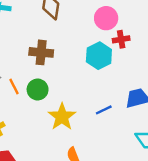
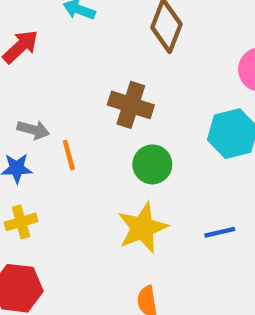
green circle: (38, 89) -> (152, 164), moved

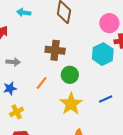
gray arrow: (33, 130) -> (13, 62), moved
orange line: (69, 155) -> (42, 83), moved, turned 64

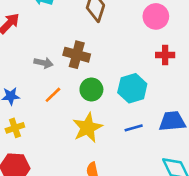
pink circle: (109, 23) -> (156, 16), moved
cyan hexagon: (103, 54) -> (132, 88), moved
gray arrow: (13, 62) -> (43, 63), moved

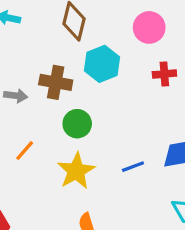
cyan hexagon: (132, 88) -> (102, 64), moved
orange line: (53, 95) -> (25, 151), moved

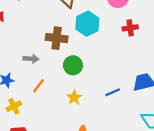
gray arrow: (16, 96) -> (31, 59), moved
yellow star: (76, 171) -> (74, 97), size x0.6

